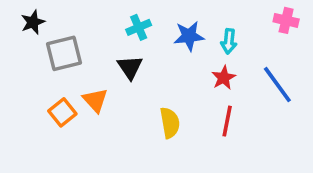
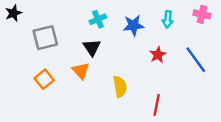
black star: (33, 22) -> (13, 13), moved
cyan arrow: (229, 41) -> (168, 19), moved
orange triangle: (95, 100) -> (81, 71), moved
red line: (227, 121) -> (157, 105), moved

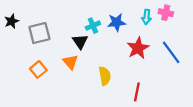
black star: (13, 13) -> (12, 21), moved
pink cross: (202, 14) -> (166, 13), moved
cyan cross: (98, 19) -> (93, 26), moved
red star: (158, 55) -> (138, 48), size x1.5

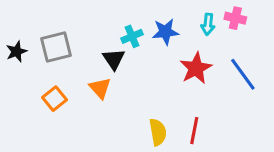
black star: (12, 21) -> (16, 52), moved
yellow semicircle: (105, 76) -> (158, 132), moved

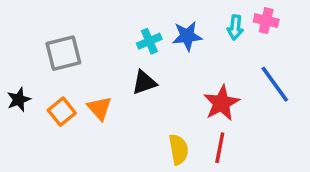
black star: (16, 52) -> (19, 100), moved
black triangle: (114, 59) -> (144, 82), moved, turned 45
red star: (196, 68) -> (221, 103), moved
orange triangle: (100, 88) -> (100, 108), moved

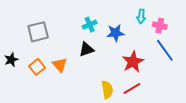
pink cross: (266, 21) -> (160, 26), moved
blue star: (187, 36) -> (115, 33), moved
red line: (220, 148) -> (132, 89), turned 48

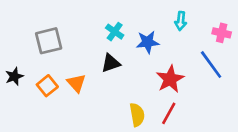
cyan cross: (90, 25) -> (115, 32), turned -32
pink cross: (160, 26) -> (222, 33), moved
red line: (132, 89) -> (169, 113), turned -30

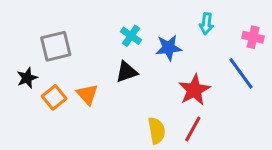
black star: (14, 76) -> (27, 78), moved

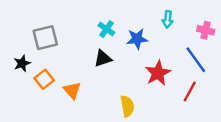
orange triangle: (87, 94) -> (72, 90), moved
red line: (193, 129) -> (190, 91), moved

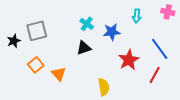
pink cross: (206, 30) -> (168, 12), moved
black star: (22, 63) -> (14, 41), moved

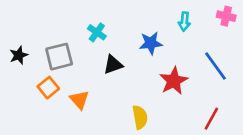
cyan cross: (87, 24) -> (97, 32), moved
gray square: (37, 31) -> (59, 57), moved
red line: (155, 75) -> (211, 119), moved

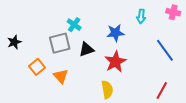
gray square: (59, 57) -> (60, 43), moved
red star: (174, 81) -> (115, 62), moved

